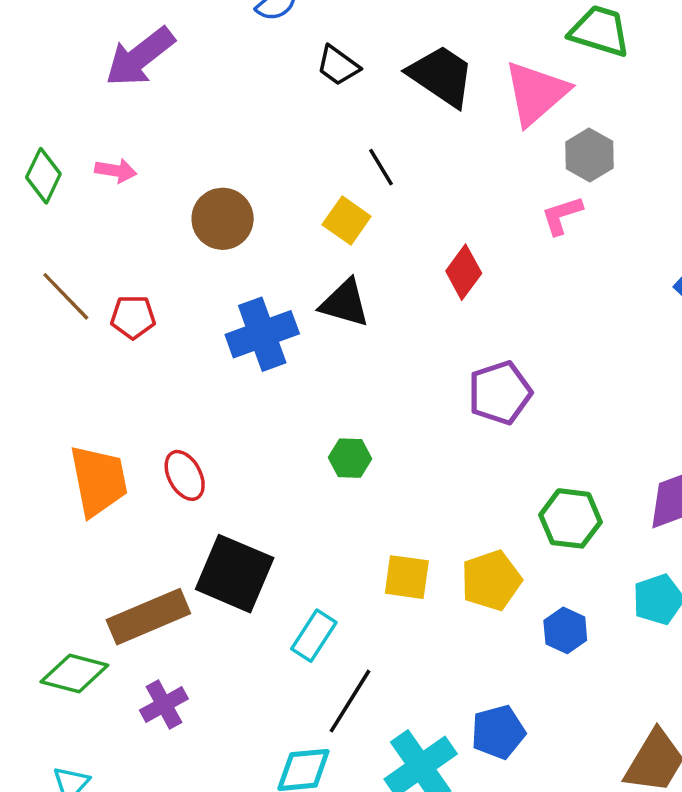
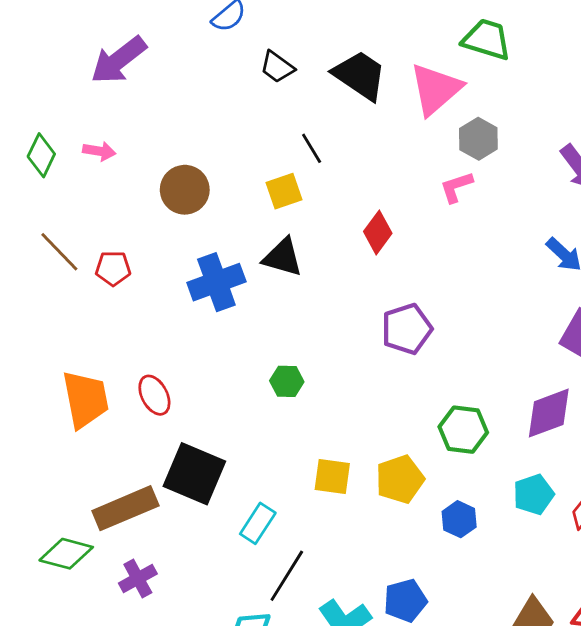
yellow square: (347, 221) -> (284, 191), turned 36

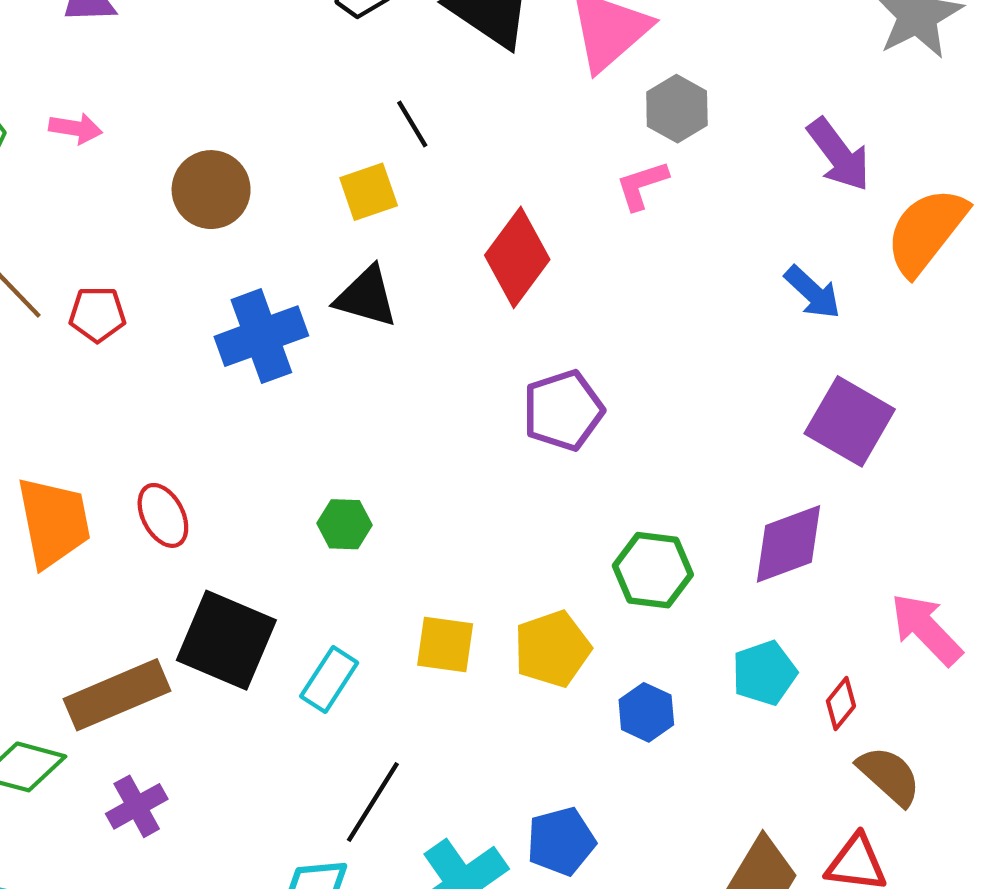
red diamond: (378, 232) -> (517, 257), size x1.4
green hexagon: (287, 381) -> (344, 524), moved
cyan rectangle: (258, 523) -> (329, 679), moved

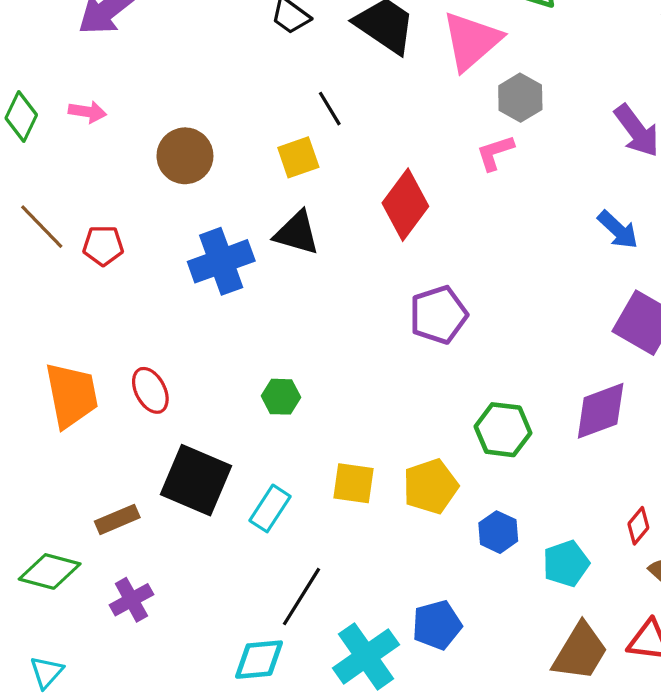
cyan pentagon: (764, 673) -> (566, 564), moved
brown rectangle: (117, 695) -> (117, 519), size x0.6

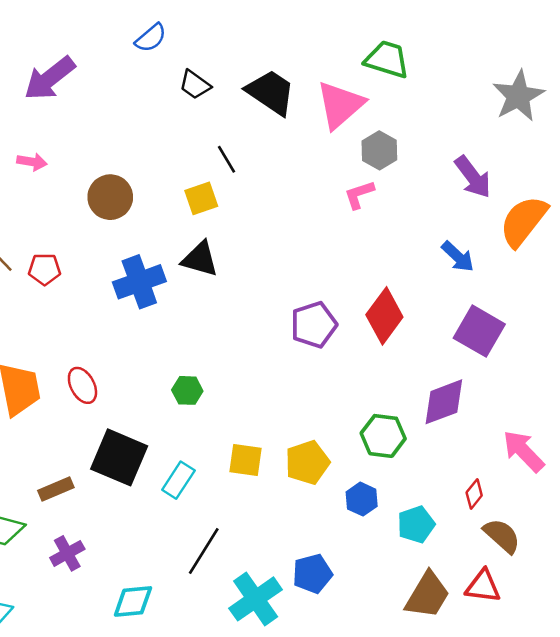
red diamond: (405, 205) -> (384, 316), moved
green hexagon: (503, 430) -> (383, 436), moved
cyan diamond: (259, 660) -> (133, 601), moved

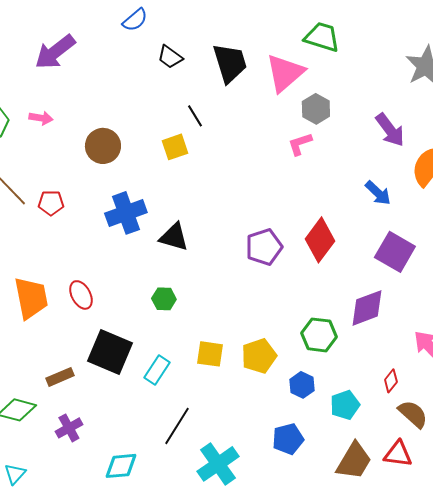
black trapezoid: (271, 92) -> (230, 63), turned 39
black triangle: (200, 259) -> (174, 237), moved
blue pentagon: (312, 574) -> (288, 439), moved

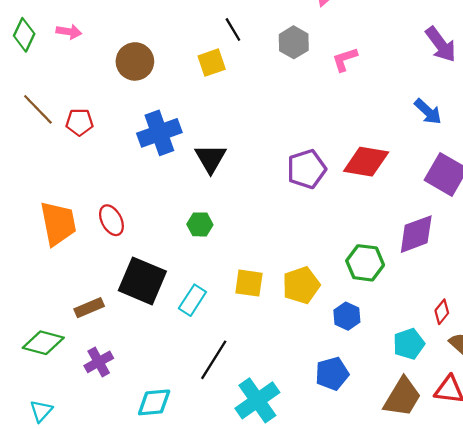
gray hexagon: (316, 109) -> (294, 42), moved
black triangle: (174, 237) -> (211, 158), turned 44
red diamond: (320, 240) -> (366, 162), turned 63
cyan pentagon: (345, 405) -> (409, 344), moved

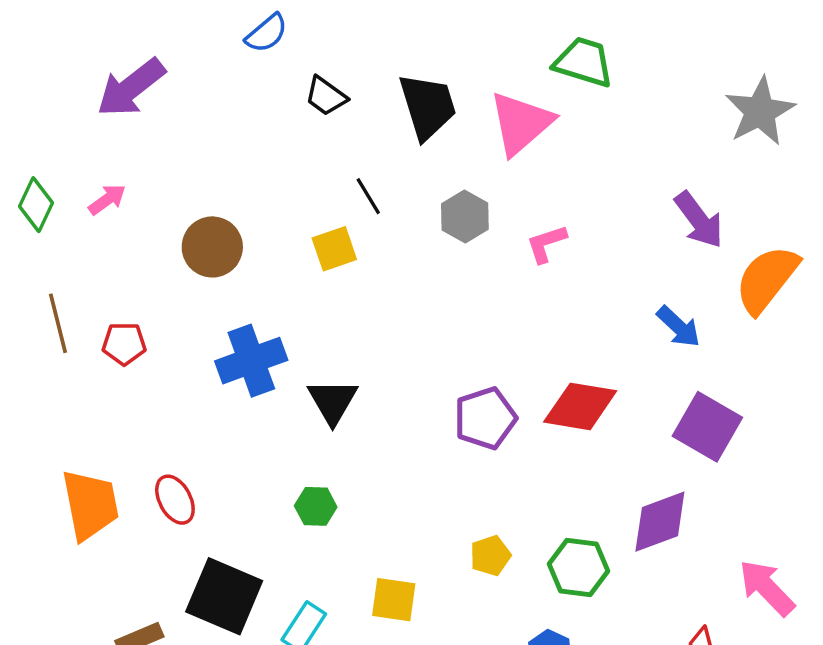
pink arrow: (69, 32) -> (107, 200), turned -45
brown line: (38, 109) -> (58, 323), turned 30
yellow pentagon: (301, 285) -> (490, 556), moved, size x0.7

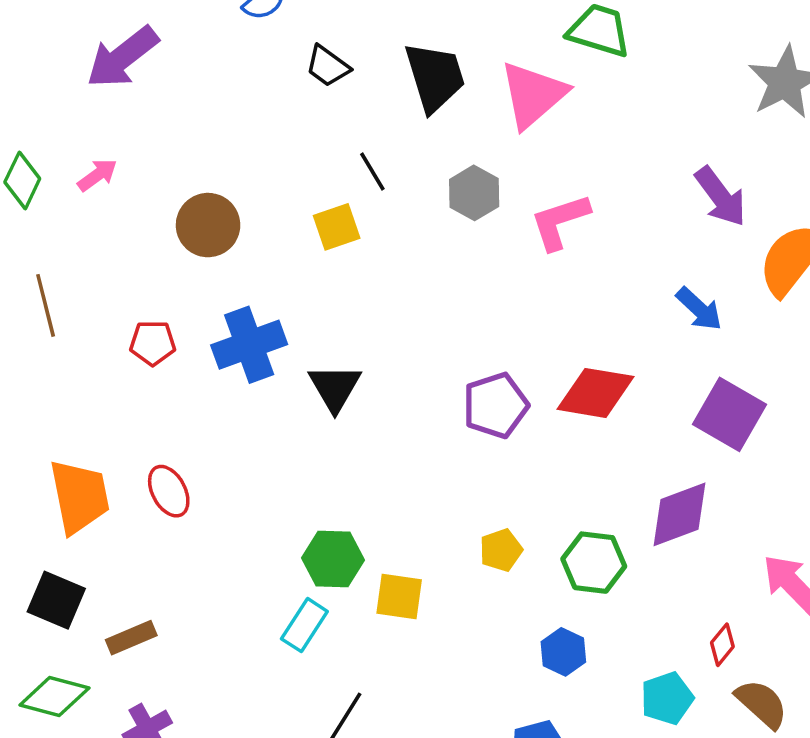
pink L-shape: (546, 244) -> (560, 221), size x1.4
red pentagon: (124, 344) -> (153, 343), moved
green hexagon: (316, 506) -> (333, 559), moved, size x1.4
black square: (224, 596) -> (56, 600), moved, size x0.7

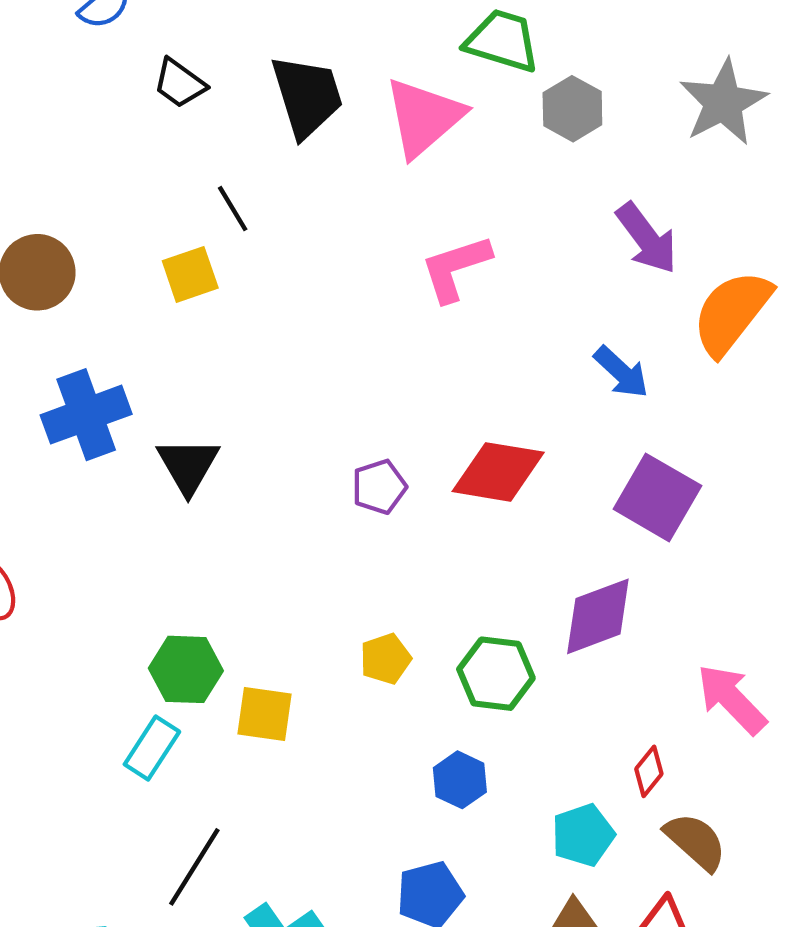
gray hexagon: (474, 193) -> (572, 109), moved
purple pentagon: (496, 405) -> (379, 487), size x0.7

